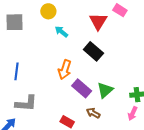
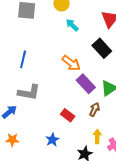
orange arrow: (65, 70) -> (71, 63), turned -78
brown arrow: (93, 113) -> (94, 109), turned 80

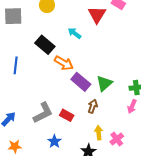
cyan arrow: (72, 25) -> (74, 33), moved
black rectangle: (102, 48) -> (45, 45), moved
gray L-shape: (29, 92) -> (43, 113), moved, turned -30

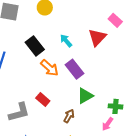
red triangle: (97, 15) -> (97, 37), moved
purple rectangle: (81, 82) -> (74, 69), moved
red rectangle: (67, 115) -> (43, 99), moved

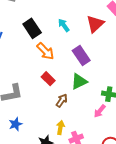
purple rectangle: (74, 69) -> (81, 56), moved
red rectangle: (43, 99) -> (48, 79), moved

